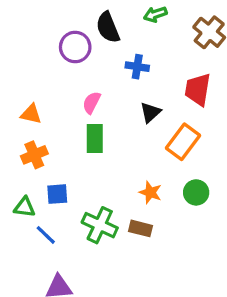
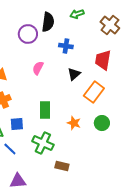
black semicircle: (108, 27) -> (48, 22), turned -150
green rectangle: (95, 139) -> (45, 110), moved
brown rectangle: (141, 228) -> (62, 166), moved

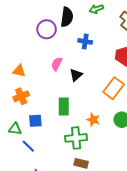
black triangle: (74, 74) -> (76, 75), moved
green cross: (43, 143) -> (76, 138), moved, turned -30

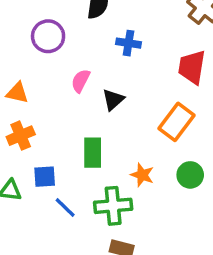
purple circle: (47, 29) -> (48, 36), moved
blue line: (28, 146) -> (65, 207), moved

